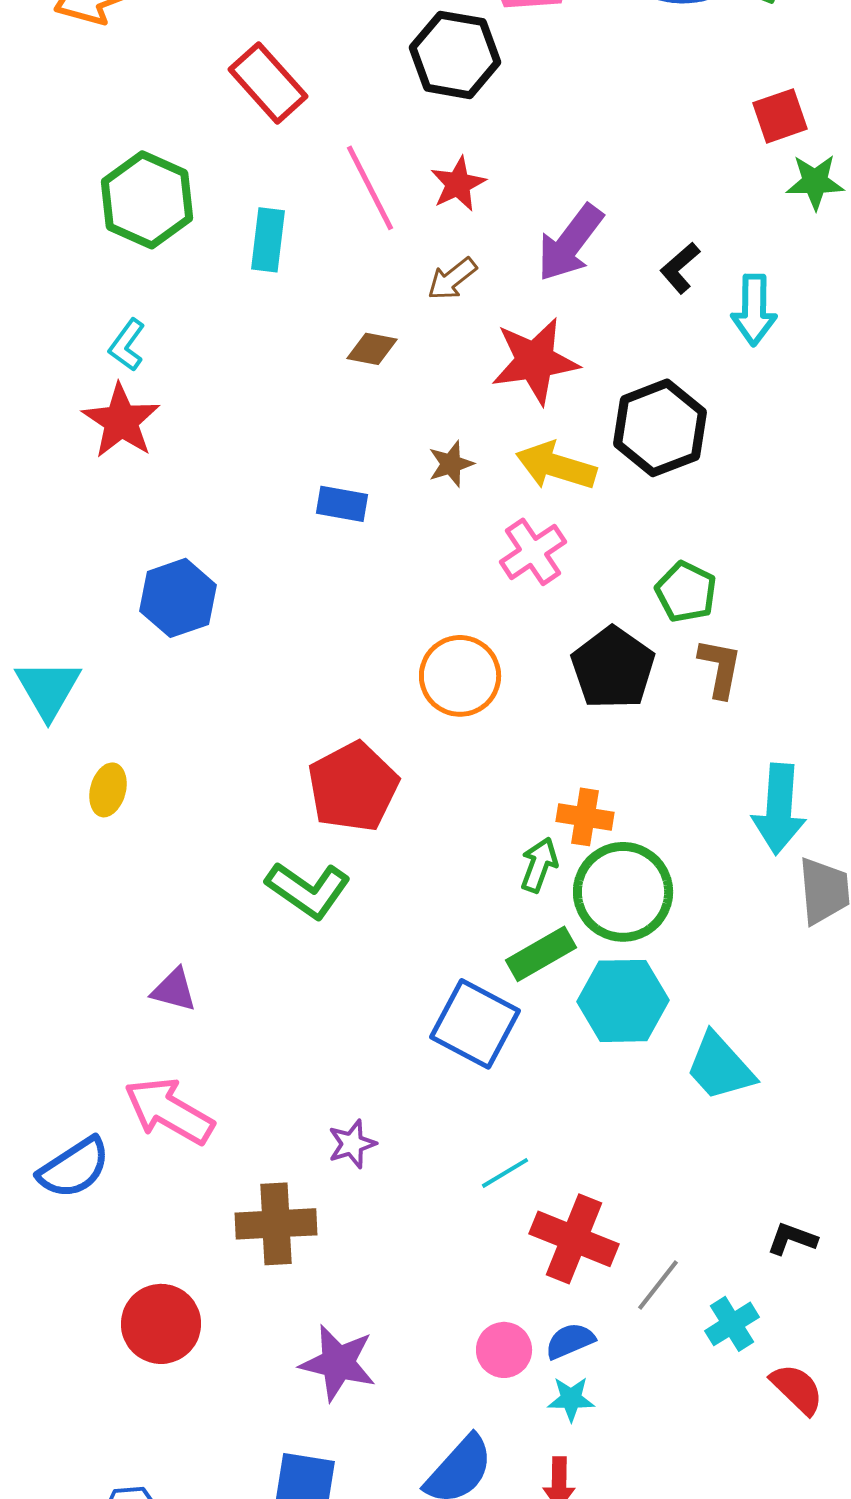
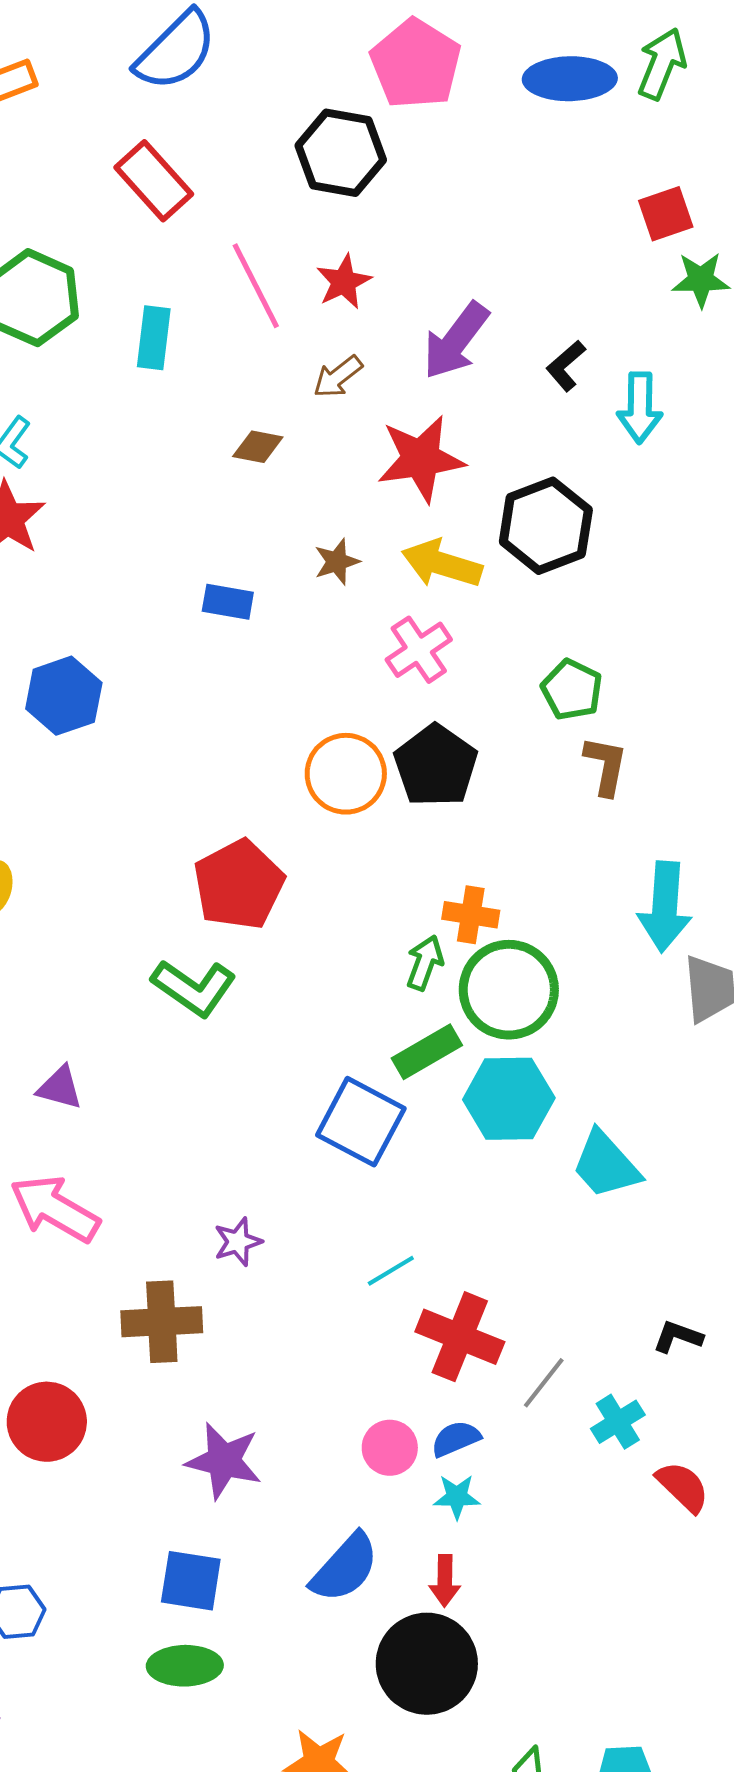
black pentagon: (613, 668) -> (436, 766), moved

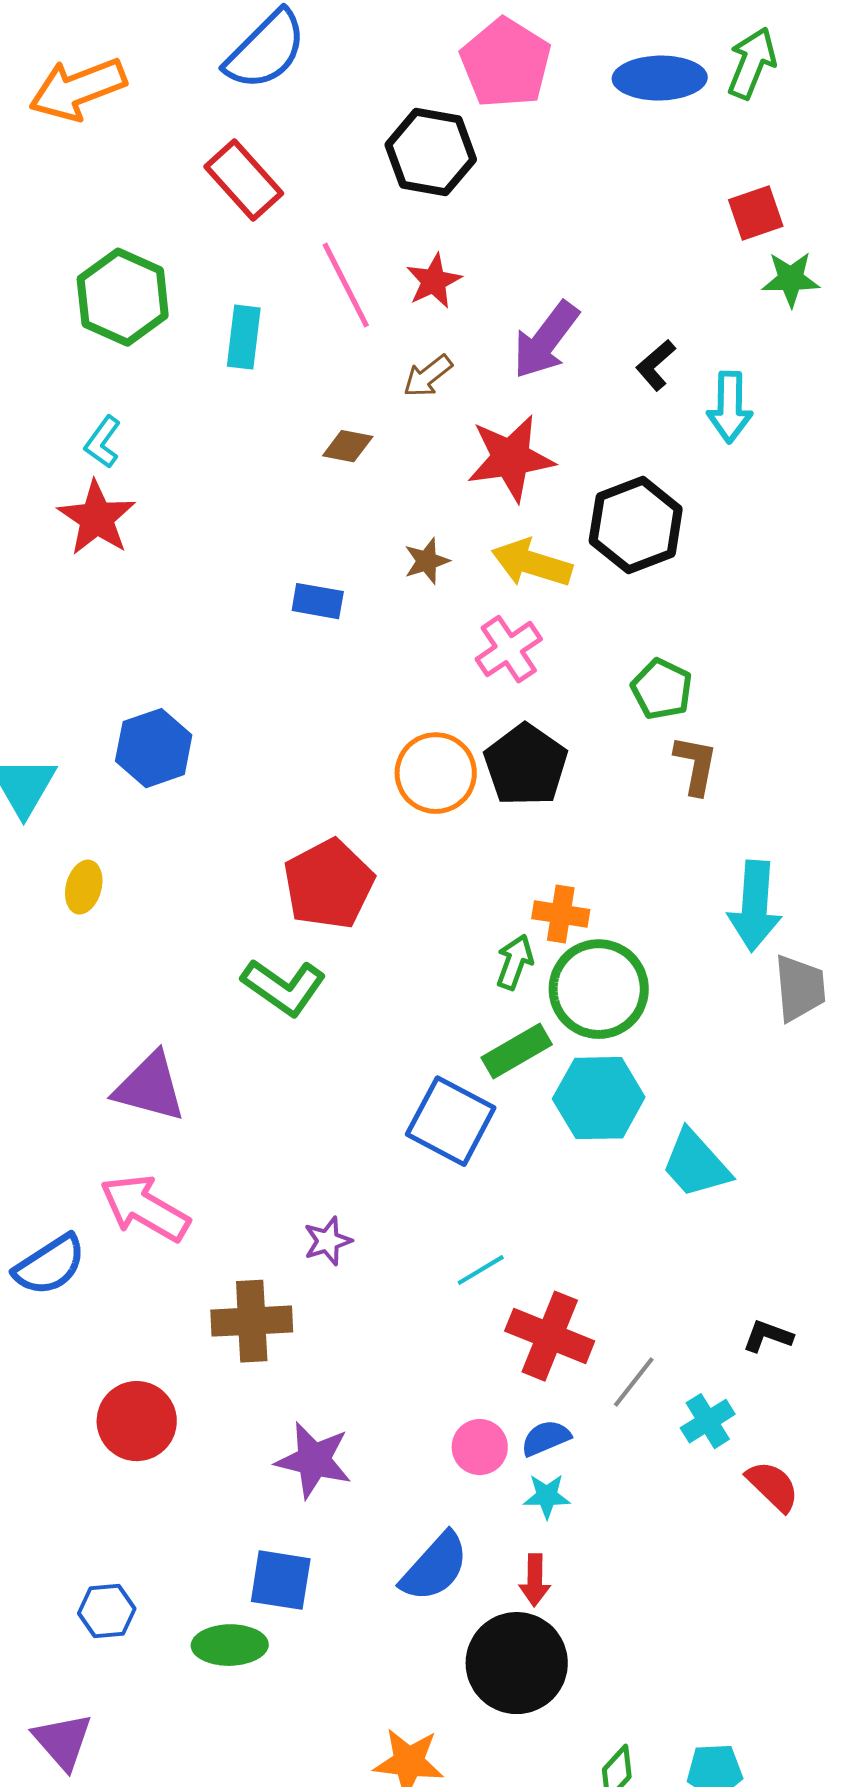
blue hexagon: (64, 696) -> (154, 748), moved
purple triangle: (60, 1088) -> (150, 1087), size x1.6
green ellipse: (185, 1666) -> (230, 1645), moved

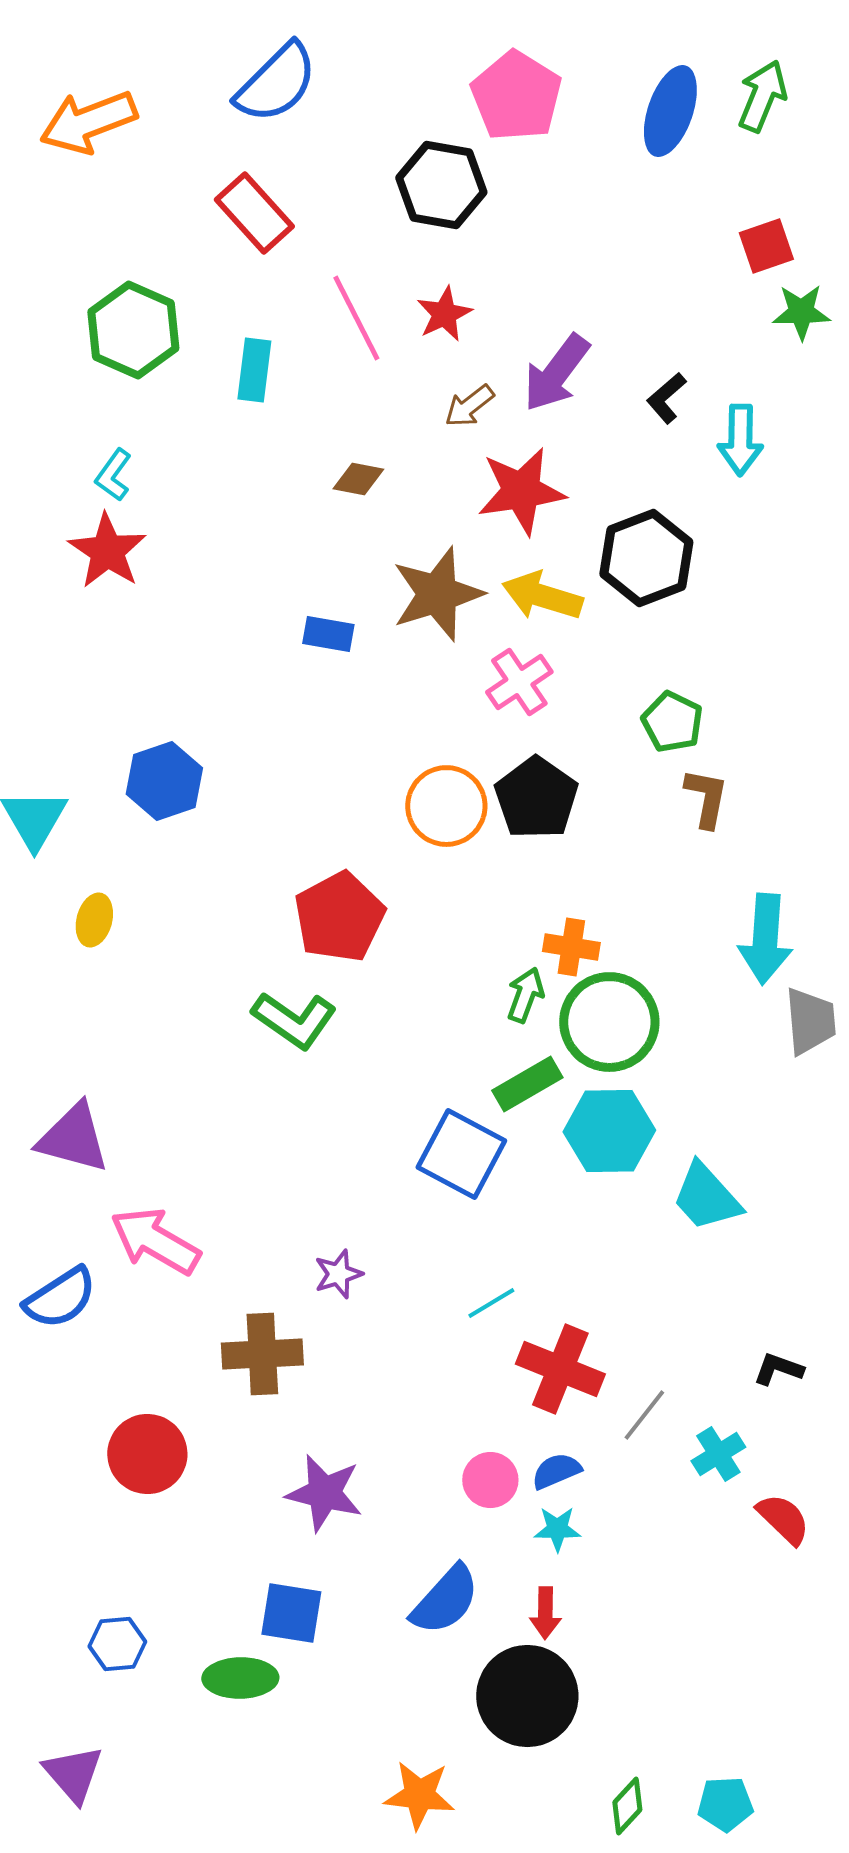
blue ellipse: (660, 78) -> (670, 111), turned -70
brown arrow: (428, 376) -> (469, 406), moved
brown star: (427, 561) -> (437, 594), size x2.0
purple triangle: (150, 1087) -> (73, 1138), moved

